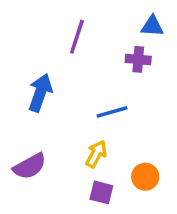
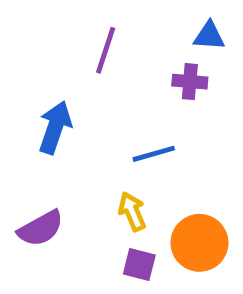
yellow arrow: (96, 154) -> (132, 212), turned -52
orange circle: (145, 177) -> (199, 243), size x1.5

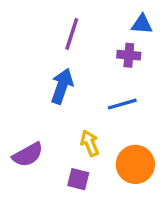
blue arrow: (55, 127) -> (62, 86), moved
blue line: (154, 154) -> (122, 104), moved
purple square: (139, 264) -> (78, 179), moved

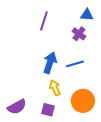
purple cross: (129, 55) -> (79, 34), turned 32
blue arrow: (62, 86) -> (50, 63), moved
purple semicircle: (28, 155) -> (17, 107), moved

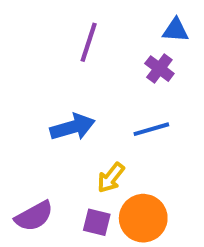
blue arrow: (50, 63) -> (72, 127), moved, turned 55
yellow arrow: (55, 88) -> (111, 178), turned -119
orange circle: (83, 101) -> (143, 218), moved

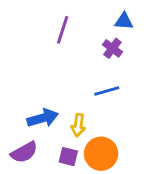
blue arrow: (72, 127) -> (43, 118), moved
yellow arrow: (111, 178) -> (78, 125), turned -30

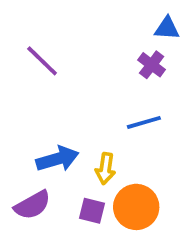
purple line: (63, 30) -> (42, 61), moved, turned -64

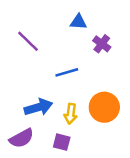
blue triangle: (167, 28) -> (78, 22), moved
blue line: (144, 122) -> (67, 72), moved
orange circle: (136, 207) -> (104, 107), moved

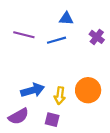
purple line: (28, 41) -> (24, 35), turned -30
purple cross: (102, 44) -> (97, 37), moved
blue line: (67, 72) -> (57, 40), moved

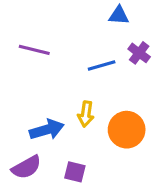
blue triangle: (66, 18) -> (119, 15), moved
blue line: (57, 40) -> (102, 65), moved
yellow arrow: (60, 96) -> (86, 114), moved

